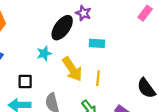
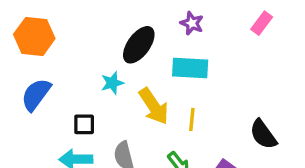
purple star: (83, 13) -> (192, 23), moved
cyan rectangle: (97, 43) -> (190, 68), size x1.5

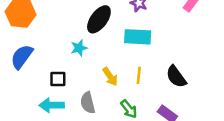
yellow arrow: (154, 106) -> (110, 77), moved, size x0.7
black semicircle: (263, 134) -> (176, 77), moved

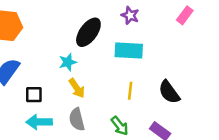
yellow arrow: (110, 77) -> (77, 88), moved
black square: (58, 79) -> (34, 95), moved

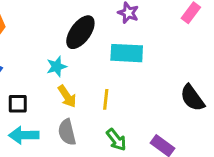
yellow line: (130, 91) -> (106, 99), moved
black semicircle: (169, 92) -> (192, 98), moved

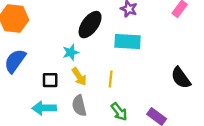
black square: (18, 104) -> (50, 80), moved

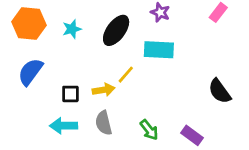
cyan star: (71, 52) -> (72, 29), moved
yellow arrow: (79, 77) -> (104, 90), turned -66
yellow line: (111, 79) -> (126, 75), moved, turned 35

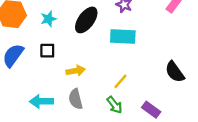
yellow line: (126, 75) -> (120, 81), moved
black square: (70, 94) -> (47, 51), moved

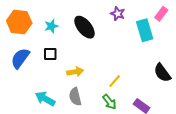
black ellipse: (86, 20) -> (85, 27), turned -75
cyan rectangle: (123, 36) -> (145, 30), moved, turned 70
cyan arrow: (41, 101) -> (45, 99), turned 30

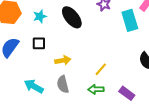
green arrow: (109, 102) -> (96, 89), turned 126

